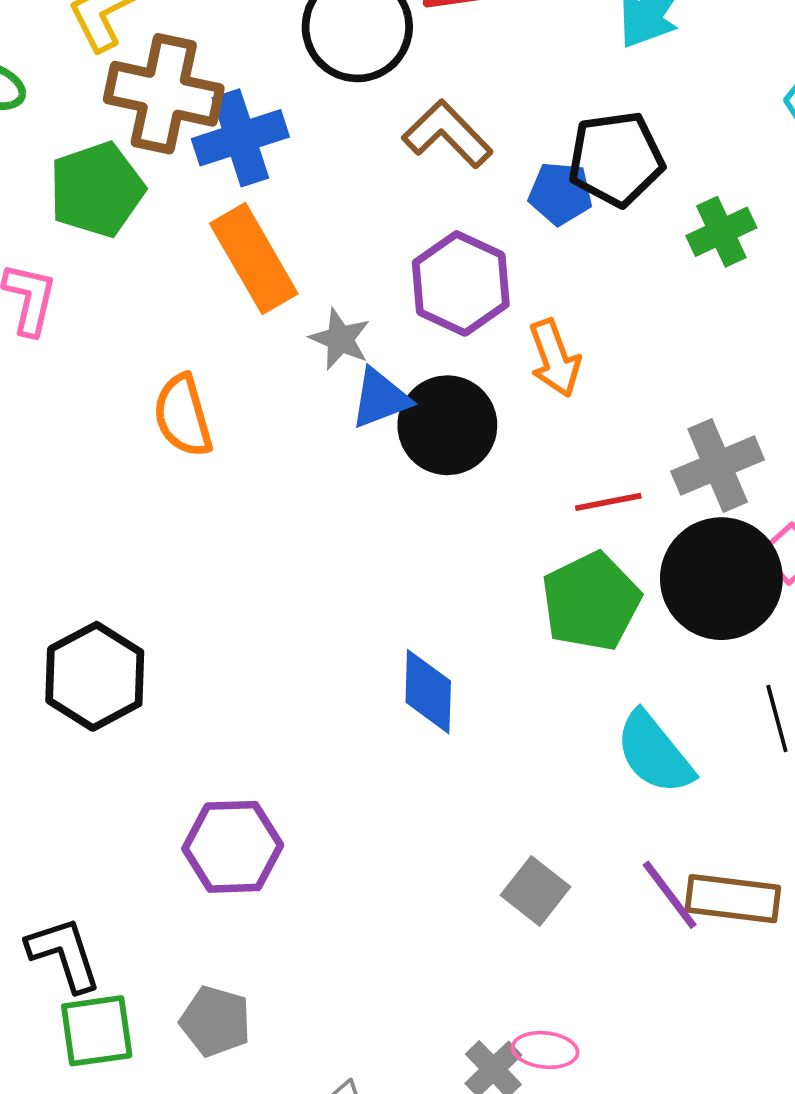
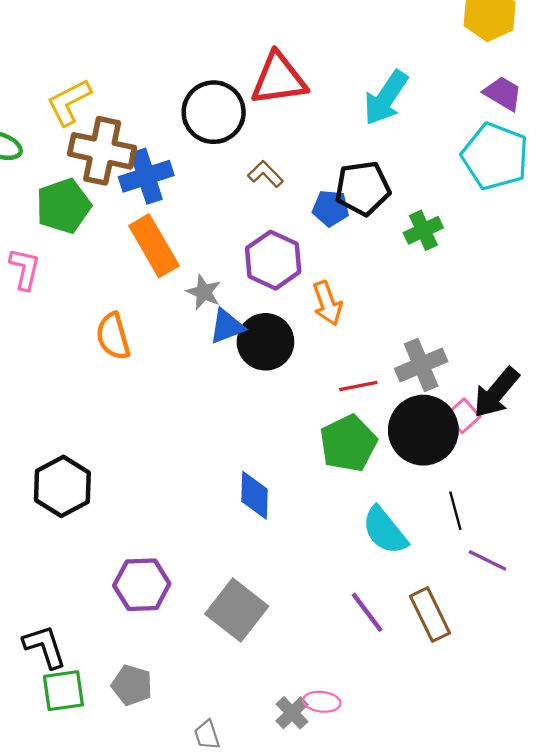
brown L-shape: (447, 134) -> (265, 174), size x0.7
gray square: (536, 891) -> (237, 610), moved, size x1.6
purple line: (670, 895) -> (367, 612), moved
brown rectangle: (733, 899) -> (430, 615), turned 57

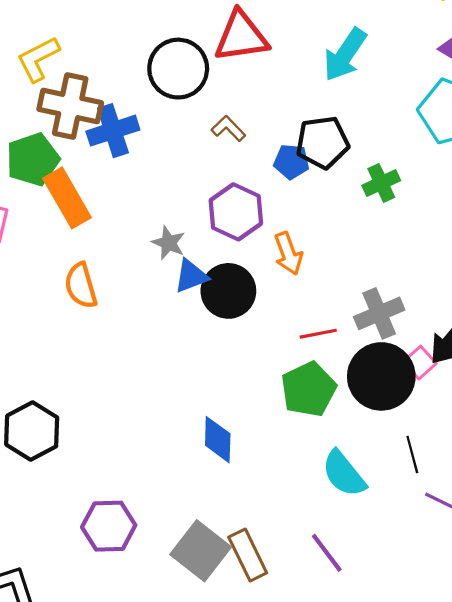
orange rectangle: (154, 246) -> (67, 198), moved
brown rectangle: (430, 615) -> (248, 555), moved

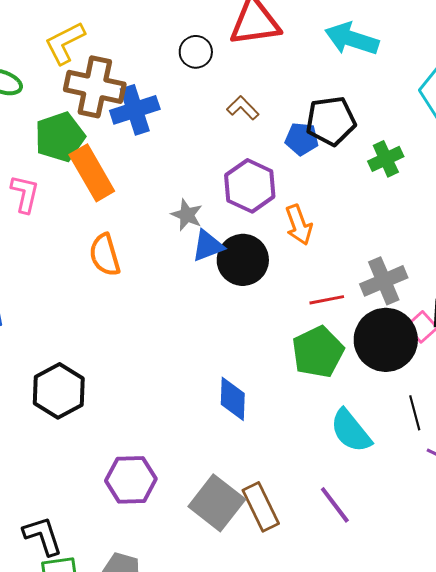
cyan arrow: (345, 55) -> (352, 39), turned 74
black circle: (178, 69) -> (196, 52), size x0.6

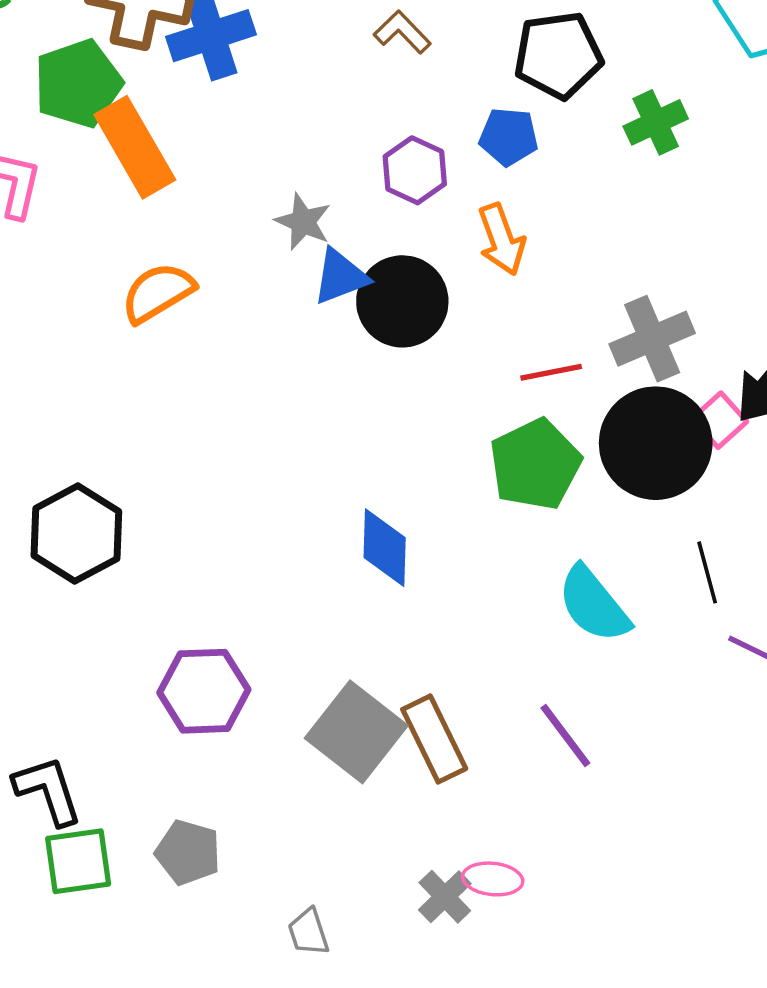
blue pentagon: (302, 139) -> (509, 137), moved
purple hexagon: (250, 186) -> (415, 170), size x0.7
orange semicircle: (105, 255) -> (158, 293), turned 75

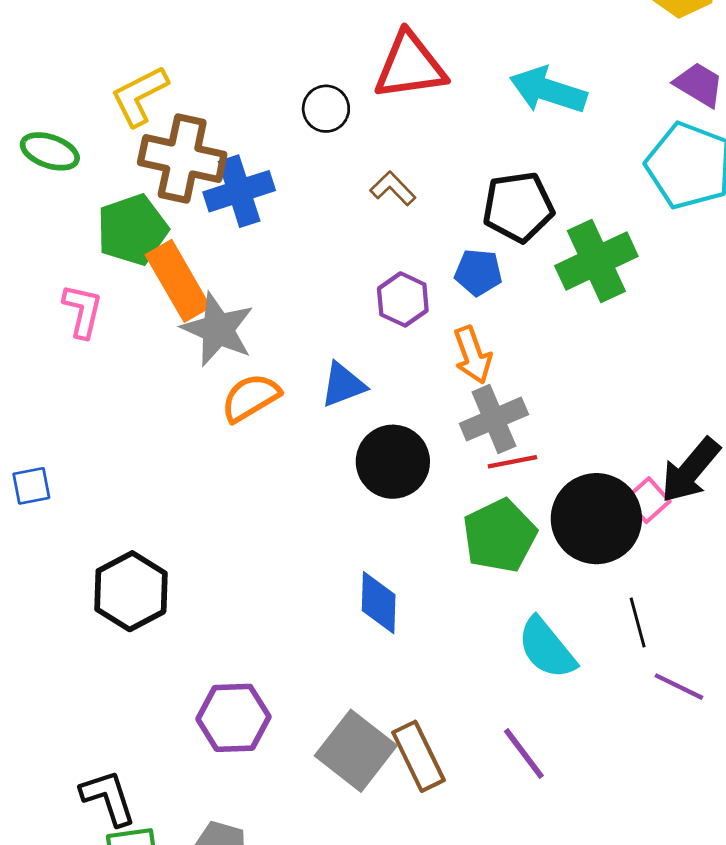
green cross: (656, 122) -> (596, 261), size x1.6
gray star: (303, 222) -> (218, 329), moved, size x1.6
orange semicircle: (158, 293) -> (251, 398), moved
black circle: (402, 301) -> (393, 462), moved
gray cross: (652, 339) -> (494, 419), moved

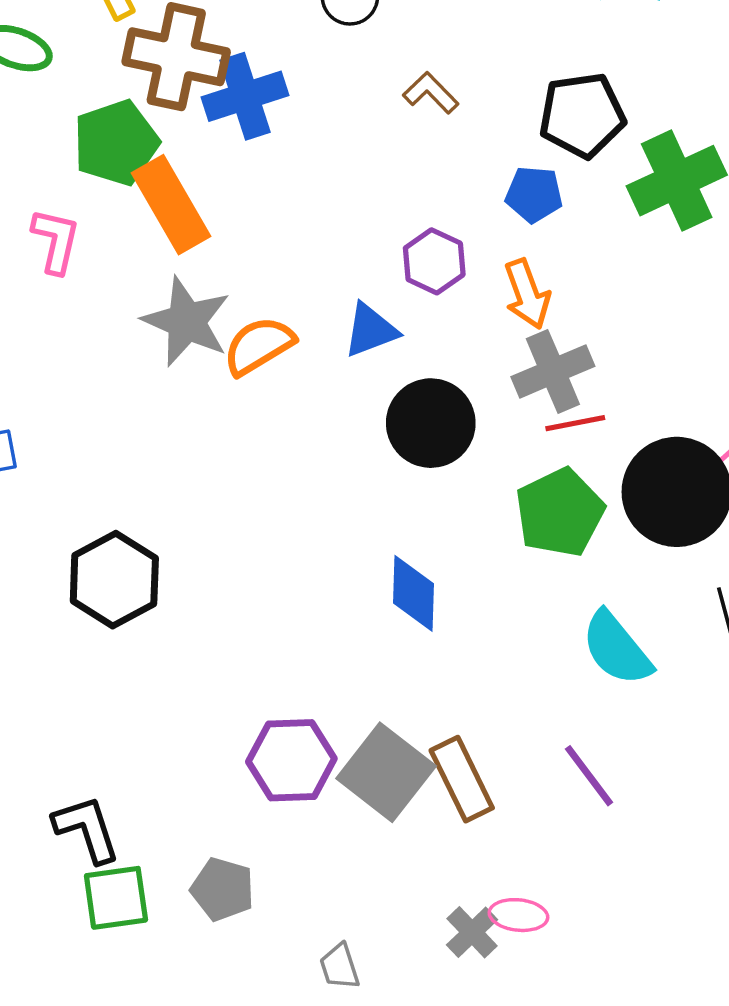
purple hexagon: (403, 299) -> (434, 261), moved
gray star: (218, 329) -> (187, 322), moved
purple hexagon: (233, 718) -> (291, 760), moved

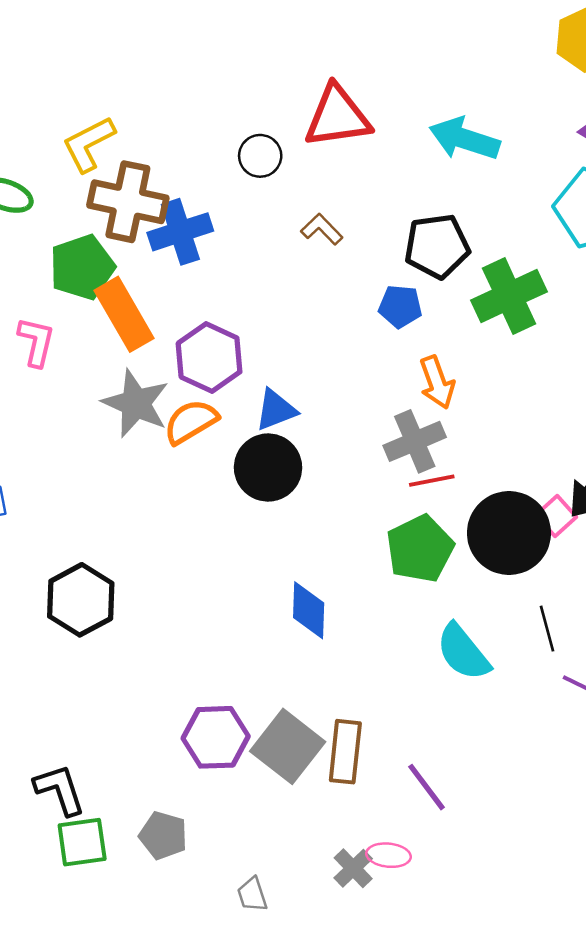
purple hexagon: (434, 261) -> (209, 358), moved, size x1.4
orange arrow: (527, 294) -> (437, 382), moved
black circle: (431, 423) -> (268, 468), moved
purple line: (589, 776) -> (426, 787), moved
brown rectangle: (462, 779) -> (345, 752), turned 32

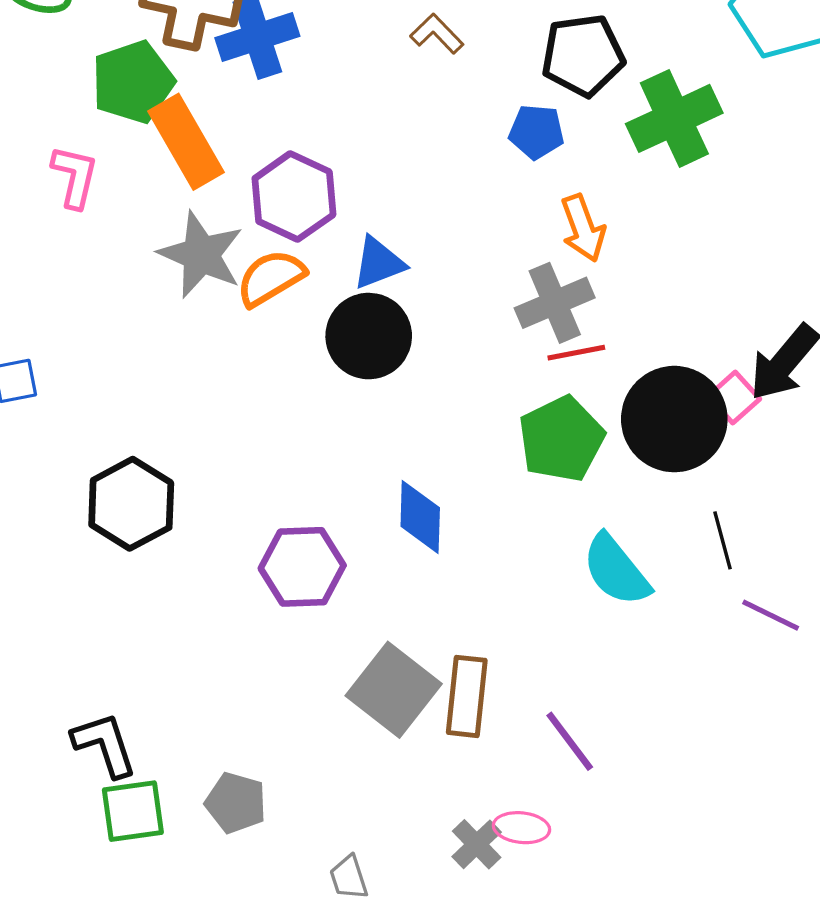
purple hexagon: (216, 737) -> (302, 567), moved

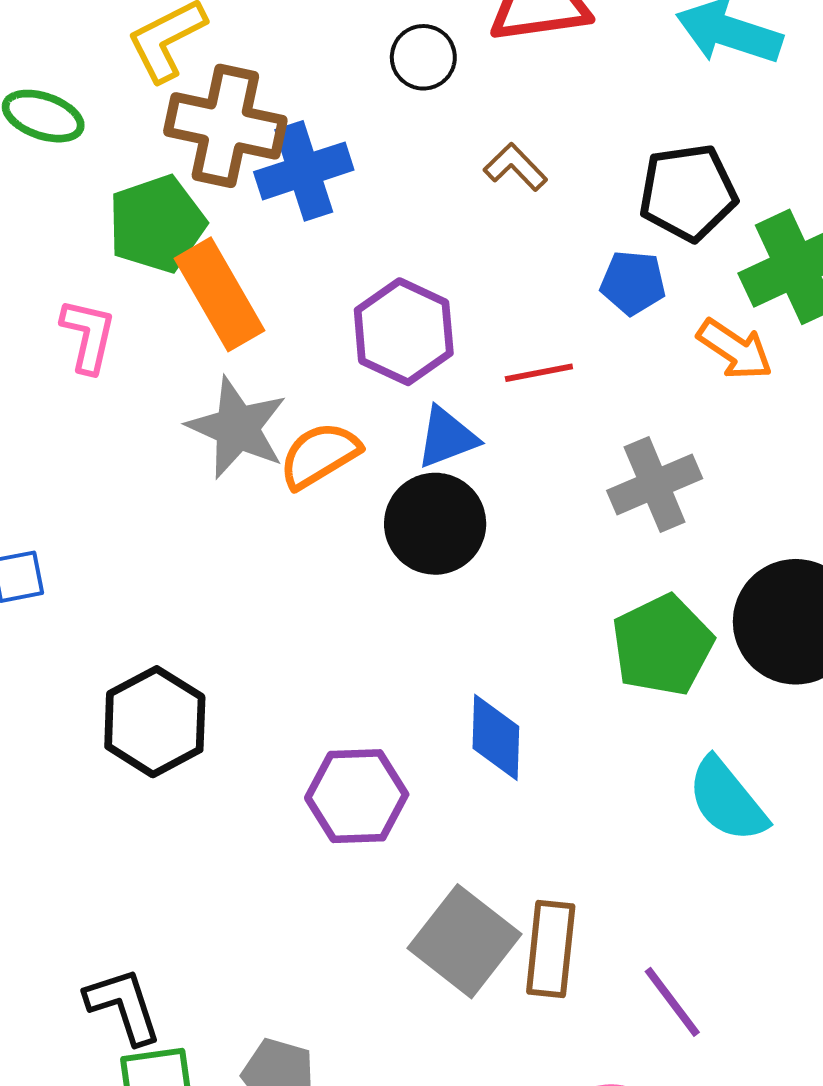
purple hexagon: (294, 197) -> (404, 332), moved
orange arrow: (583, 228) -> (735, 349), moved, turned -36
red line: (576, 353) -> (539, 373), moved

